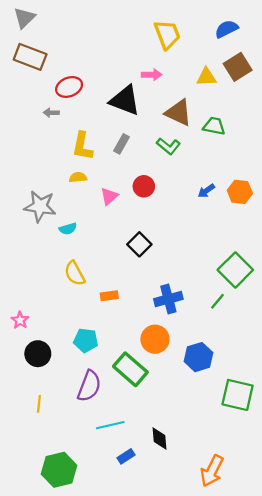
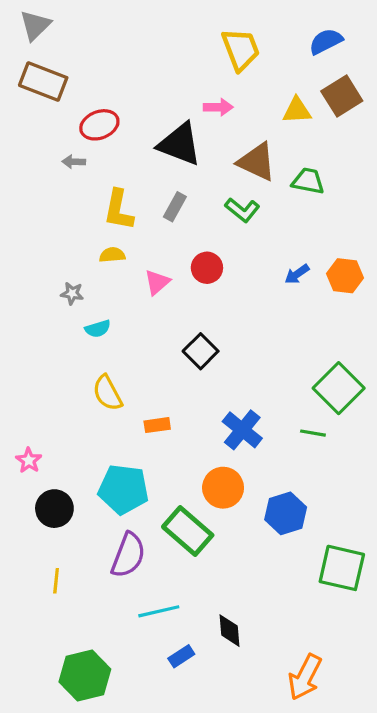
gray star: (40, 206) -> (72, 293), moved, size x0.5
blue cross: (168, 299) -> (242, 430), turned -36
green line: (217, 301) -> (313, 433), turned 60
cyan pentagon: (86, 340) -> (123, 489), size x1.4

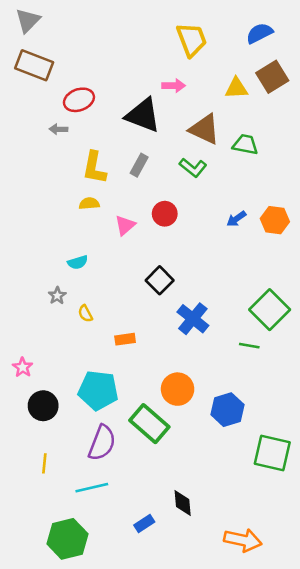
gray star: (72, 293) -> (57, 296), moved, turned 30
yellow semicircle: (107, 393) -> (85, 314), size x0.6
blue cross: (242, 430) -> (193, 319), moved
cyan line: (159, 611) -> (92, 488), moved
orange arrow: (305, 677) -> (243, 540), turned -105

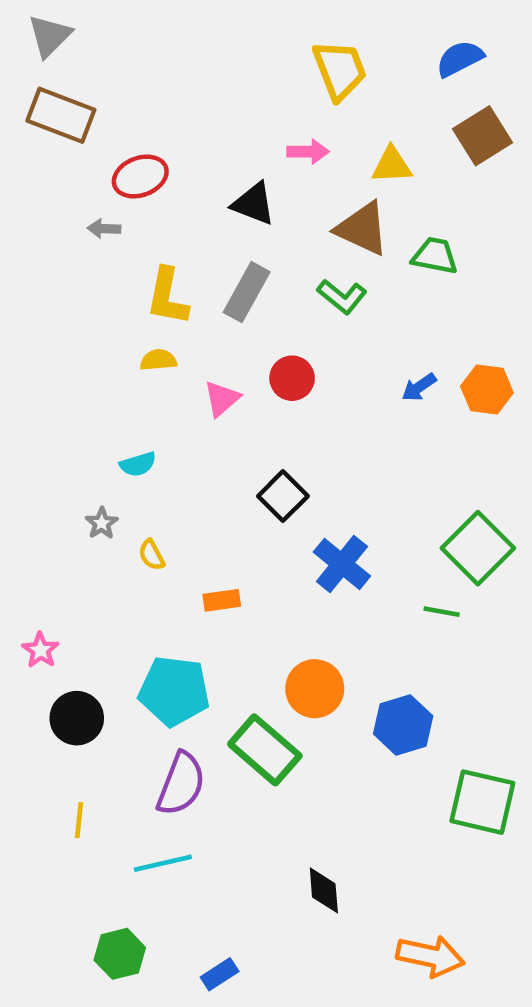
yellow triangle: (236, 88) -> (392, 165), moved
black triangle: (143, 115) -> (254, 204), size x0.7
gray rectangle: (139, 165) -> (247, 292), size x1.4
blue rectangle: (144, 524) -> (220, 974), moved
green hexagon: (67, 539) -> (120, 954), size x0.7

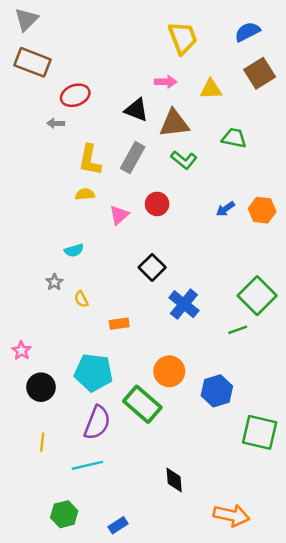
brown triangle: (362, 229) -> (174, 123), moved, turned -32
green line: (442, 612) -> (238, 330), turned -30

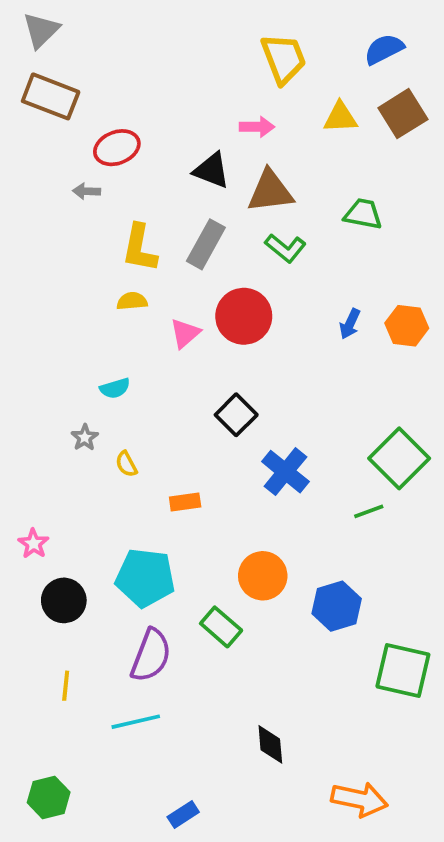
yellow triangle: (211, 89) -> (340, 117), moved
red circle: (157, 204) -> (244, 316), size x1.5
blue arrow: (225, 209) -> (350, 324), turned -30
green rectangle: (142, 404) -> (221, 627), size x0.7
green hexagon: (64, 514) -> (49, 797), moved

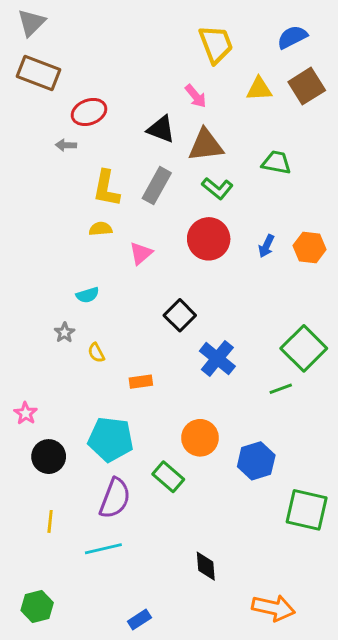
pink arrow: (257, 127) -> (196, 96), turned 50
red circle: (244, 316) -> (209, 239), moved

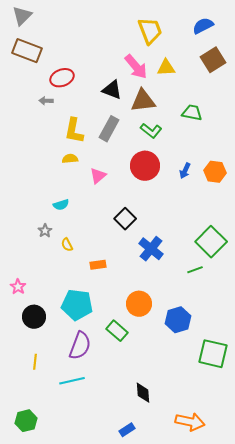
yellow triangle: (259, 89) -> (166, 68), moved
pink arrow: (196, 96) -> (136, 67), size x1.5
blue rectangle: (139, 619) -> (127, 430), moved

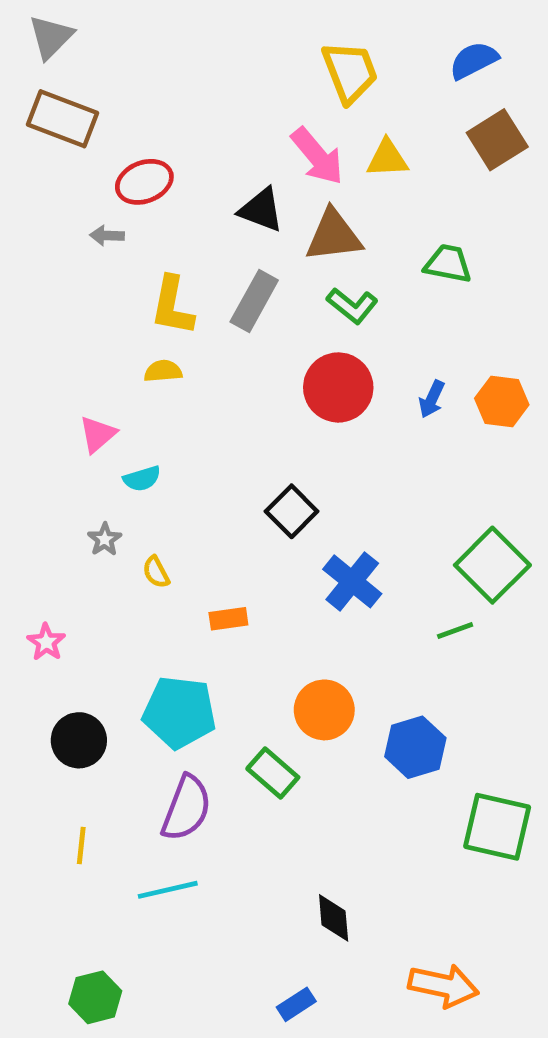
pink triangle: (98, 176) -> (98, 434), moved
pink star: (18, 287) -> (46, 642), moved
green hexagon: (26, 421) -> (95, 997), moved

